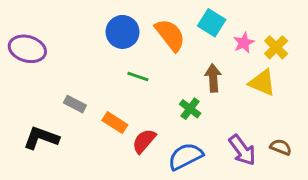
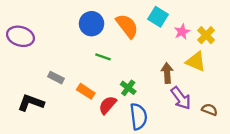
brown arrow: (213, 78) -> (167, 73), moved
green cross: (190, 109) -> (128, 88), moved
purple arrow: (242, 150) -> (181, 98), moved
blue semicircle: (185, 156) -> (138, 116), turned 110

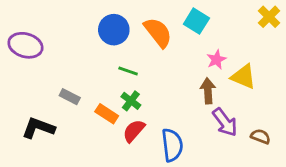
pink star: (182, 32) -> (216, 60), moved
yellow cross: (206, 35) -> (269, 17), moved
green cross: (128, 88) -> (131, 101), moved

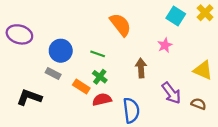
cyan square: (196, 21) -> (176, 16), moved
blue circle: (114, 30) -> (61, 51), moved
yellow triangle: (243, 77) -> (203, 70), moved
brown arrow: (208, 91) -> (141, 68), moved
red semicircle: (134, 131) -> (102, 100), turned 36

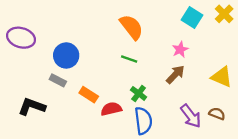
green line: (98, 54) -> (129, 59), moved
brown arrow: (141, 68) -> (175, 74), moved, turned 48
green cross: (100, 77) -> (139, 93), moved
purple arrow: (171, 93) -> (191, 116), moved

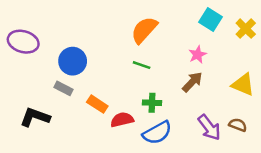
yellow cross: (224, 14) -> (246, 29), moved
orange semicircle: (131, 27) -> (144, 30), turned -100
green cross: (139, 93) -> (152, 103), turned -35
blue semicircle: (143, 121) -> (157, 133), turned 68

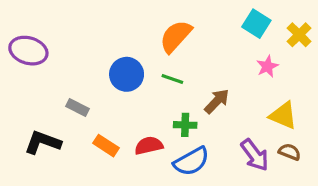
pink star: (197, 55) -> (267, 66), moved
blue circle: (73, 61) -> (127, 74), moved
brown arrow: (192, 82) -> (217, 101), moved
yellow triangle: (243, 85) -> (283, 115), moved
orange rectangle: (97, 104) -> (106, 146), moved

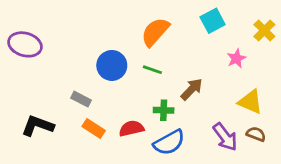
cyan square: (256, 24) -> (213, 21), moved, turned 30
gray rectangle: (77, 108) -> (81, 99), moved

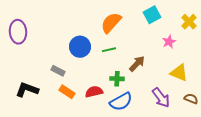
purple ellipse: (25, 44) -> (18, 32), turned 70
green line: (152, 70) -> (109, 50), turned -32
brown semicircle: (256, 134) -> (191, 99), moved

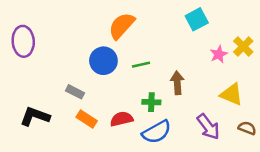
yellow cross: (189, 22) -> (243, 46), moved
orange semicircle: (111, 23) -> (122, 26), moved
brown arrow: (137, 64) -> (177, 83), turned -48

